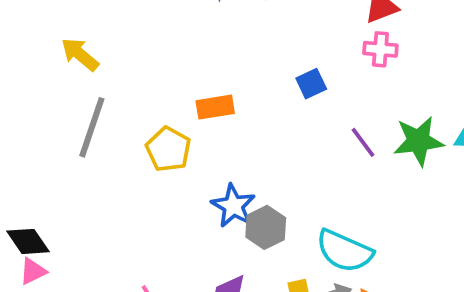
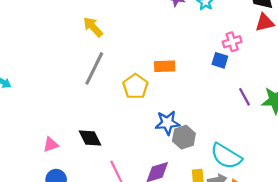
pink cross: (380, 49) -> (232, 42), moved, turned -30
blue square: (311, 84) -> (220, 60), turned 35
blue star: (233, 206) -> (167, 123), turned 30
black diamond: (28, 241) -> (90, 138), moved

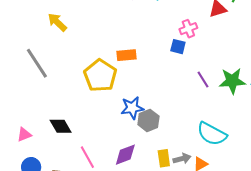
gray line: (94, 68) -> (37, 63), moved, turned -56
yellow pentagon: (135, 86) -> (100, 76), size x1.4
cyan semicircle: (226, 156) -> (212, 134), moved

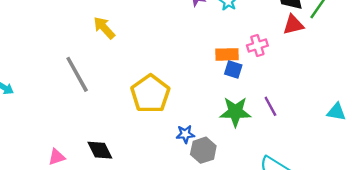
blue square: (178, 47) -> (233, 70), moved
orange rectangle: (127, 55) -> (227, 54), moved
green star: (232, 81) -> (235, 112), moved
blue star: (132, 108) -> (185, 134), size x0.7

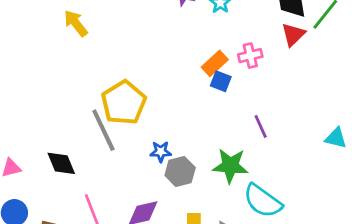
red triangle: (293, 25) -> (293, 35), turned -35
orange rectangle: (227, 54) -> (215, 63), turned -45
gray line: (77, 74) -> (103, 130), moved
green star: (235, 112) -> (230, 166), moved

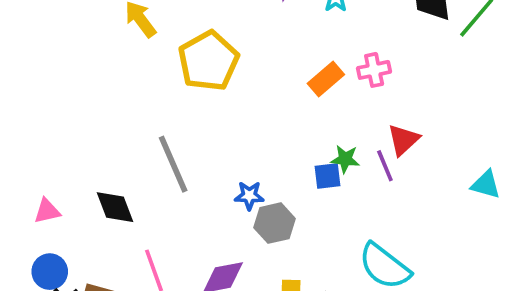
red triangle: (293, 35) -> (403, 140), moved
blue square: (221, 81) -> (327, 176), moved, turned -30
yellow pentagon: (124, 103) -> (208, 61), moved
green star: (230, 166) -> (345, 159), moved, size x0.6

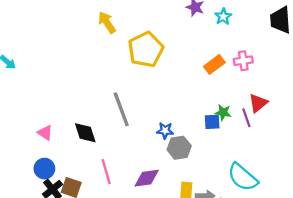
pink triangle: (47, 211) -> (45, 133), turned 42

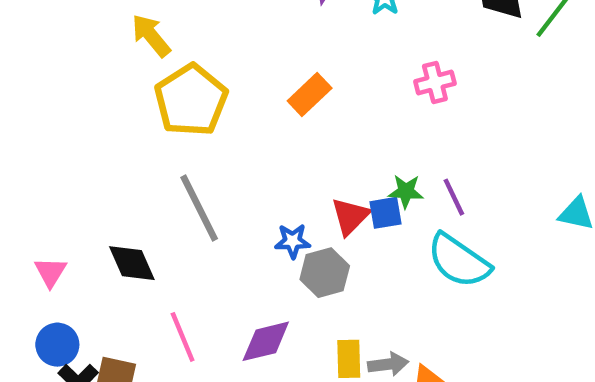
yellow pentagon: (146, 50) -> (191, 100), moved
orange rectangle: (214, 64) -> (310, 95), moved
red triangle: (258, 103) -> (350, 216), moved
pink triangle: (45, 133) -> (50, 272), turned 35
cyan semicircle: (243, 177) -> (459, 261), moved

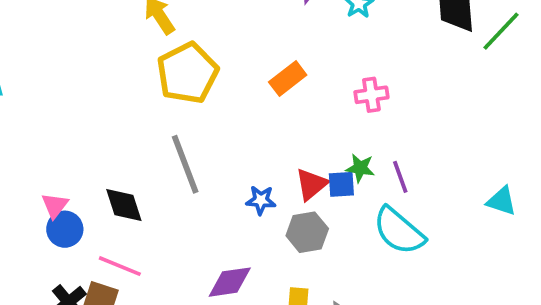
pink cross: (435, 82) -> (371, 95), moved
gray hexagon: (325, 273) -> (307, 232), moved
pink line: (183, 337) -> (120, 266), moved, turned -51
blue circle: (57, 345) -> (65, 229), moved

